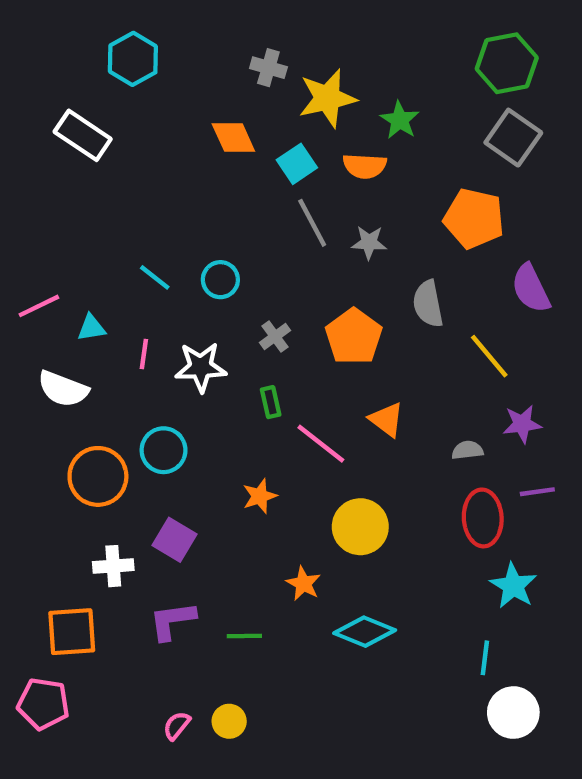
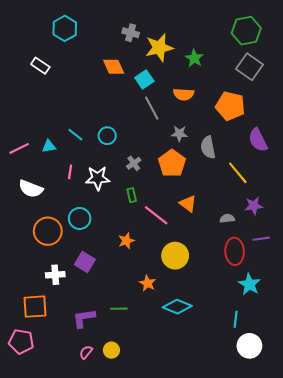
white rectangle: (83, 135) -> (40, 66), size x0.7
orange semicircle: (365, 166) -> (184, 94), moved
gray star: (369, 243) -> (179, 134), moved
cyan triangle: (91, 328) -> (49, 146), moved
purple L-shape: (172, 621) -> (84, 318), moved

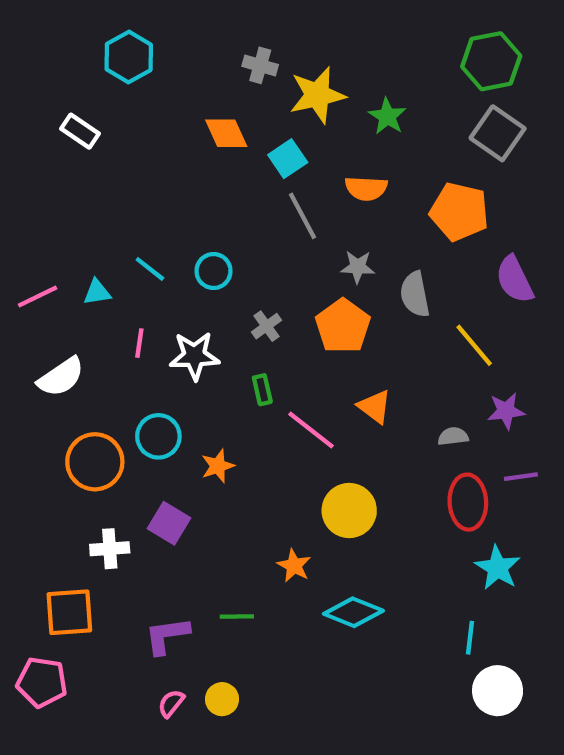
white semicircle: (31, 189) -> (61, 377), turned -55
orange star: (126, 241) -> (218, 466), moved

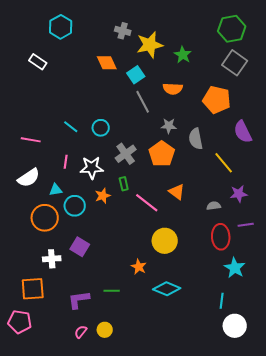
cyan triangle: (97, 292) -> (56, 190), moved
pink line: (38, 296) -> (31, 140), moved, turned 36
gray cross: (267, 326) -> (126, 154), size x1.5
orange star: (218, 466) -> (103, 196), moved

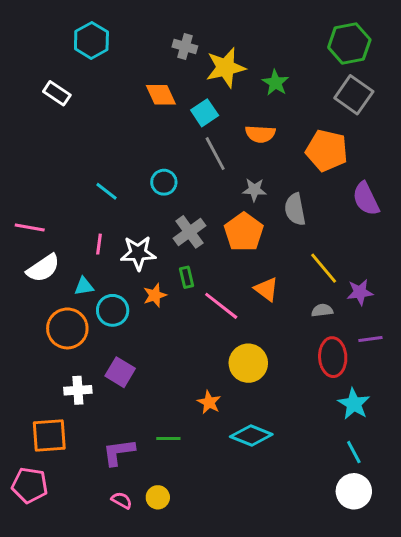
cyan circle: (101, 128) -> (164, 182), moved
pink line: (31, 140) -> (30, 227), moved
yellow line: (224, 163) -> (324, 268), moved
cyan line: (222, 301) -> (354, 452), moved, turned -35
pink semicircle: (81, 332) -> (122, 500), turned 80

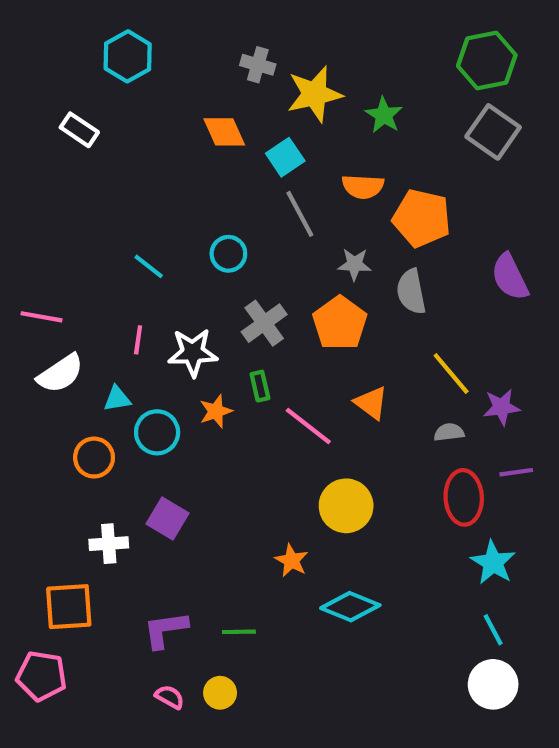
orange pentagon: (327, 151) -> (422, 218), moved
orange circle: (67, 328) -> (94, 458), size x0.7
green line: (168, 439) -> (239, 632), moved

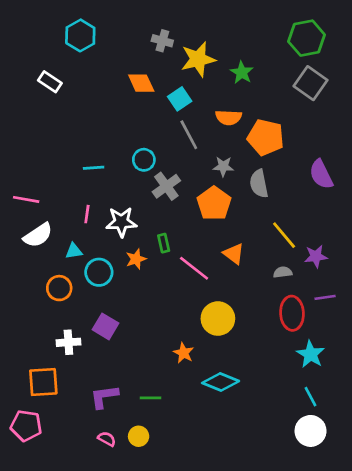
cyan line: (149, 266) -> (94, 168), turned -42
gray cross: (264, 323) -> (166, 186), moved

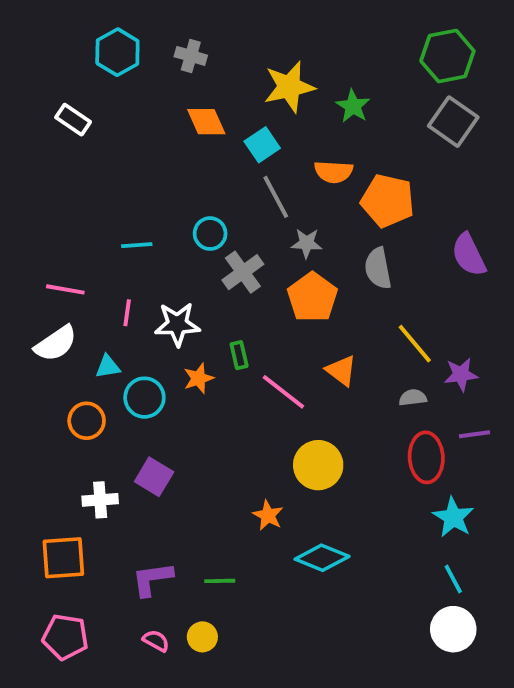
gray cross: (162, 41) -> (191, 56), moved
gray star: (223, 166) -> (307, 243), moved
pink line: (26, 199) -> (65, 289), moved
pink pentagon: (26, 426) -> (65, 637), moved

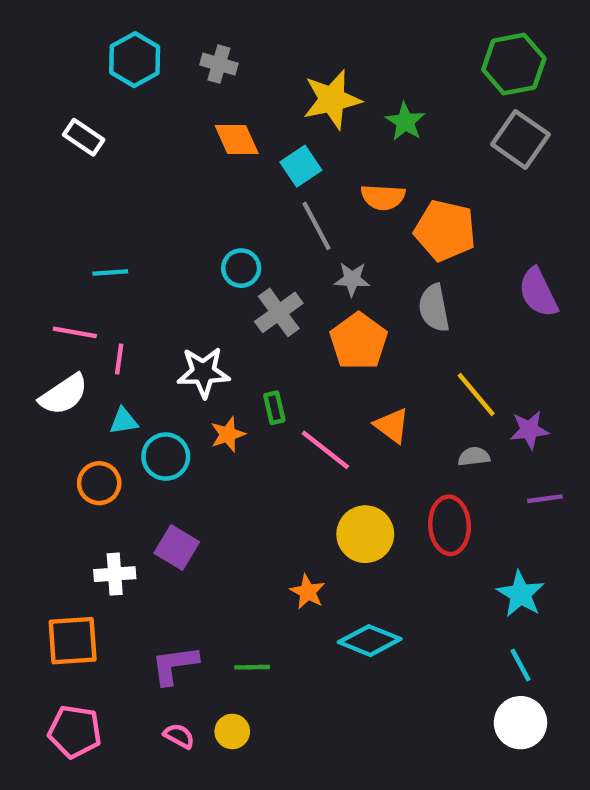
cyan line: (137, 245) -> (110, 273), moved
pink line: (127, 313) -> (119, 359), moved
red ellipse: (426, 457) -> (450, 525), moved

